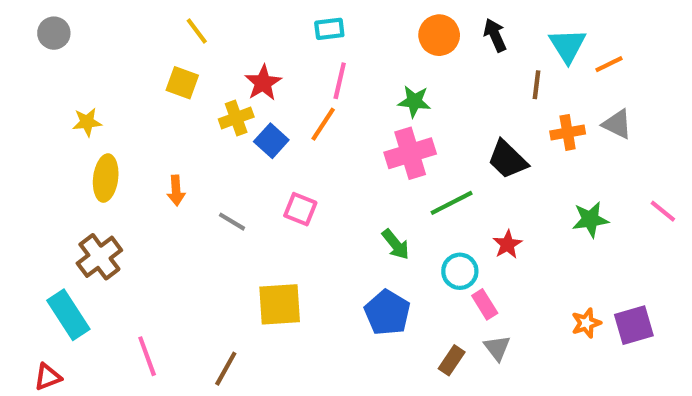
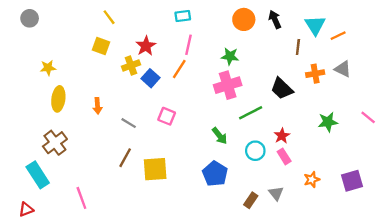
pink rectangle: (485, 304) -> (284, 156), moved
orange star: (586, 323) -> (312, 180), moved
brown line: (226, 369) -> (125, 158), moved

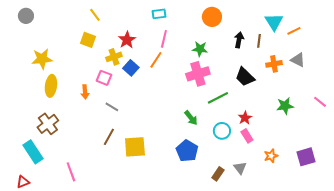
black arrow: (275, 19) -> (239, 40), moved, turned 35
yellow star: (48, 68) -> (42, 59), size x1.5
pink square: (167, 116) -> (104, 78), moved

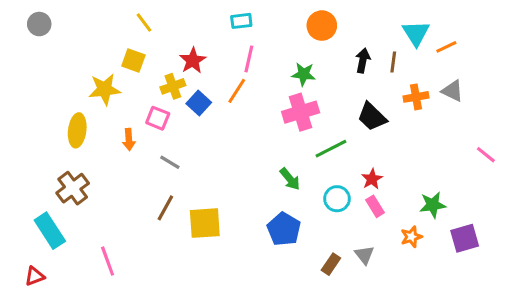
yellow star: (42, 59) -> (105, 89), moved
green star: (285, 106) -> (433, 205), moved

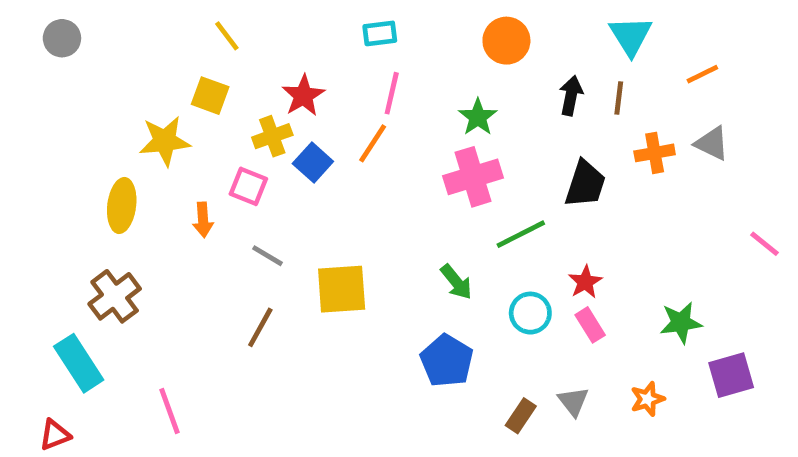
cyan triangle: (416, 33) -> (631, 36), moved
green star: (304, 74) -> (478, 117), turned 30
black trapezoid: (372, 117) -> (585, 184), turned -116
yellow square: (205, 223) -> (342, 289), moved
orange star: (411, 237) -> (647, 399), moved

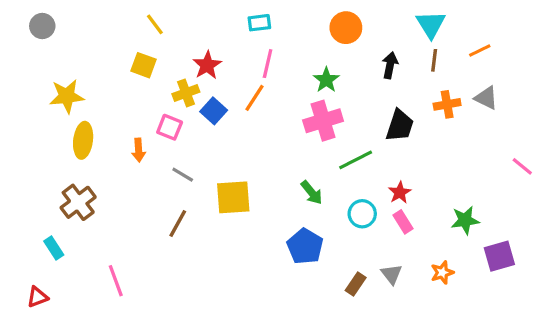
brown line: (619, 98) -> (434, 60), moved
yellow star: (165, 141) -> (67, 96), moved
cyan rectangle: (79, 363) -> (54, 248), size x0.6

